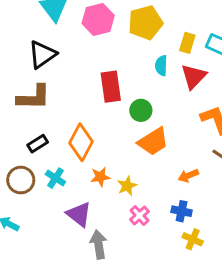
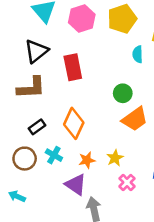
red rectangle: (111, 87) -> (73, 67), moved
orange star: (100, 177) -> (87, 160), moved

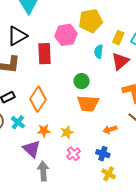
pink hexagon: (82, 18) -> (66, 35), moved
orange trapezoid: (135, 119) -> (88, 103), turned 30

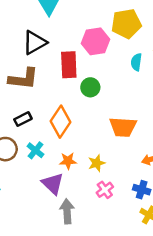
green circle: (82, 81) -> (90, 87), moved

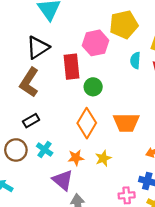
brown L-shape: (23, 79) -> (29, 82), turned 120
orange diamond: (61, 122) -> (87, 123), moved
pink cross: (105, 190) -> (127, 195), moved, turned 35

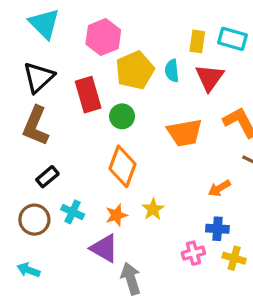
yellow pentagon: (124, 25) -> (135, 70), moved
pink hexagon: (95, 43) -> (103, 37), moved
orange trapezoid: (126, 123) -> (185, 133), moved

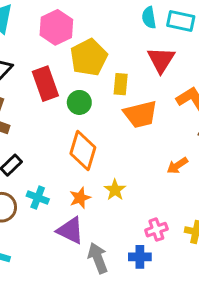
yellow rectangle: (197, 41) -> (121, 84), moved
cyan semicircle: (172, 71) -> (149, 18), moved
blue cross: (217, 229) -> (140, 257), moved

